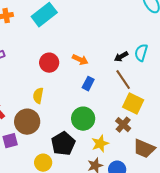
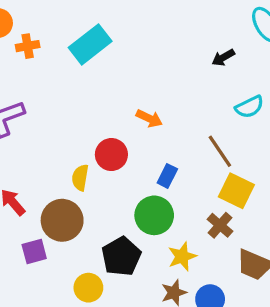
cyan semicircle: (141, 53) -> (250, 107), turned -132
black arrow: (121, 57) -> (223, 58), moved
red circle: (49, 63) -> (111, 155), moved
blue rectangle: (88, 84) -> (167, 176), moved

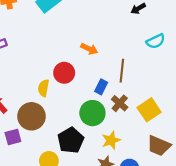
brown line: (220, 151) -> (122, 71), moved, turned 40
yellow square: (236, 191) -> (149, 110), moved, turned 30
brown cross: (220, 225) -> (120, 103), moved

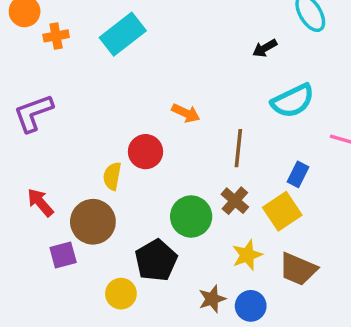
cyan semicircle: (156, 41) -> (293, 101), size x1.4
blue rectangle: (101, 87) -> (298, 174), moved
yellow star: (111, 140) -> (247, 255), moved

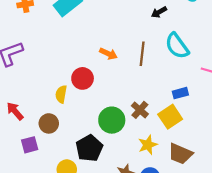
cyan semicircle: (293, 101) -> (177, 46), turned 80
brown line: (238, 148) -> (142, 54), moved
blue rectangle: (298, 174) -> (180, 93), turned 48
brown circle: (93, 222) -> (49, 123), size x0.7

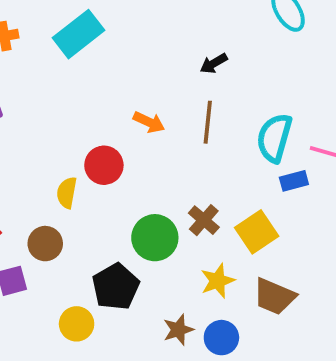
black arrow: (159, 12) -> (214, 63), moved
cyan semicircle: (177, 46) -> (274, 138), moved, turned 52
blue rectangle: (180, 93) -> (294, 181), moved

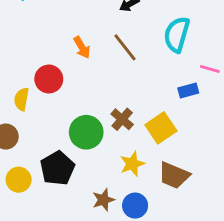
orange arrow: (149, 122) -> (82, 47), turned 35
brown line: (208, 122) -> (125, 47), turned -44
cyan semicircle: (274, 138) -> (177, 34), moved
yellow circle: (77, 324) -> (19, 180), moved

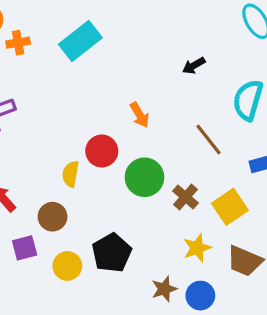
brown line: (125, 47) -> (209, 140), moved
green circle: (86, 132) -> (144, 177), moved

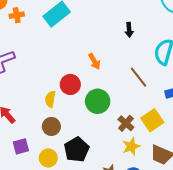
black arrow: (194, 66) -> (129, 30), turned -64
brown cross: (186, 197) -> (126, 123), moved
brown circle: (53, 217) -> (51, 126), moved

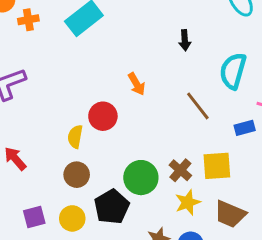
green circle: (98, 101) -> (141, 178), moved
yellow square: (152, 120) -> (217, 166), turned 30
purple square: (21, 146) -> (34, 217), moved

